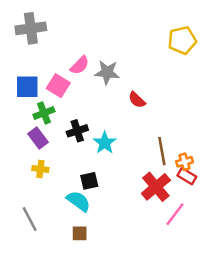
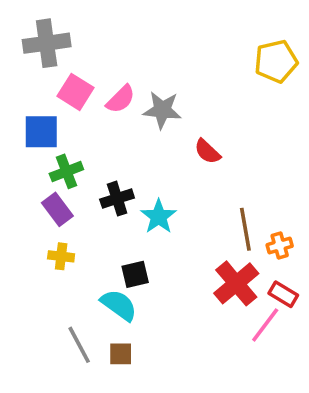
pink square: (58, 86) -> (76, 92), moved
red rectangle: (187, 176) -> (283, 294), moved
gray line: (30, 219) -> (79, 345), moved

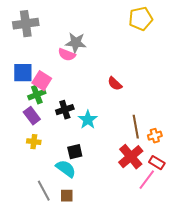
yellow pentagon: (276, 61) -> (141, 19), moved
pink square: (76, 92) -> (42, 81), moved
pink semicircle: (121, 99) -> (67, 55), turned 66
gray star: (162, 110) -> (76, 43), moved

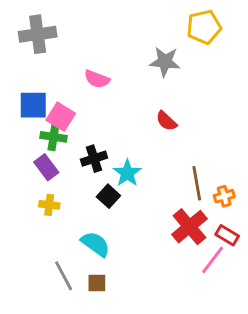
gray star: (76, 43) -> (165, 62), moved
green cross: (37, 95) -> (54, 137), turned 30
black square: (75, 152) -> (108, 196), moved, turned -35

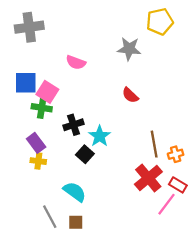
purple rectangle: (46, 167) -> (36, 143), moved

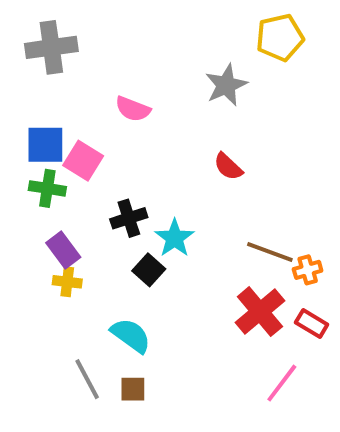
gray star: (129, 49) -> (226, 85), turned -30
green cross: (42, 108) -> (47, 188), moved
brown line: (154, 144) -> (270, 252), turned -60
pink line: (166, 204) -> (282, 383), moved

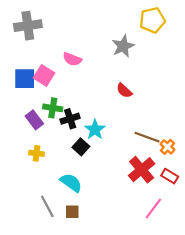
pink square: (83, 161) -> (44, 75), moved
green cross: (47, 188) -> (53, 108), moved
purple rectangle: (63, 250) -> (34, 120), moved
orange cross: (308, 270) -> (168, 147), turned -32

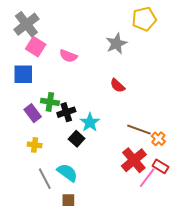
gray cross: (28, 26) -> (26, 24), turned -30
pink square: (44, 75) -> (36, 47), moved
gray line: (47, 206) -> (45, 179), moved
pink line: (153, 209) -> (147, 178), moved

